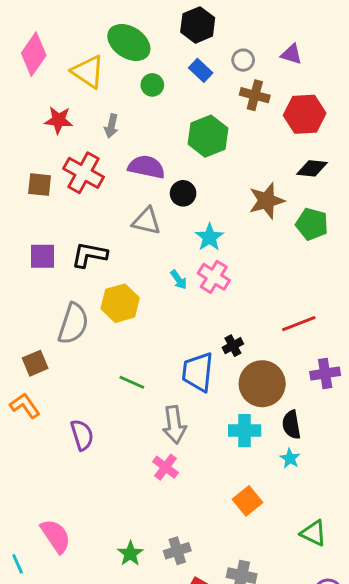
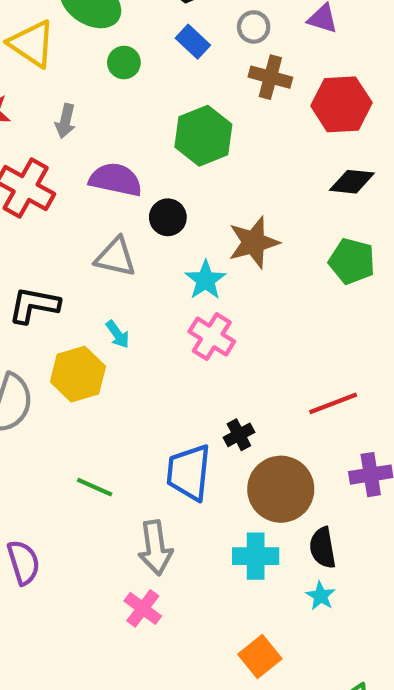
brown star: (267, 201) -> (254, 242), moved
cyan arrow: (179, 280) -> (118, 334), moved

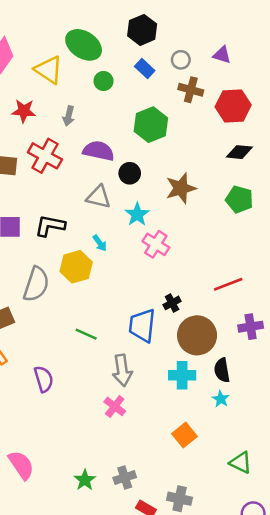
cyan star: (205, 280) -> (137, 214), moved

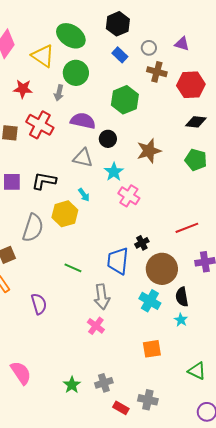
green circle: (104, 81) -> (76, 73), moved, size x1.6
cyan cross: (182, 375) -> (150, 301), turned 30
orange square: (185, 435) -> (152, 349), turned 30

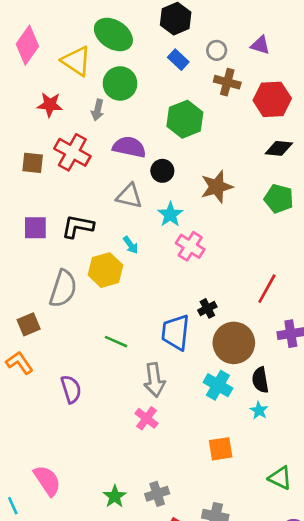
red line: (187, 228) -> (267, 289), turned -40

